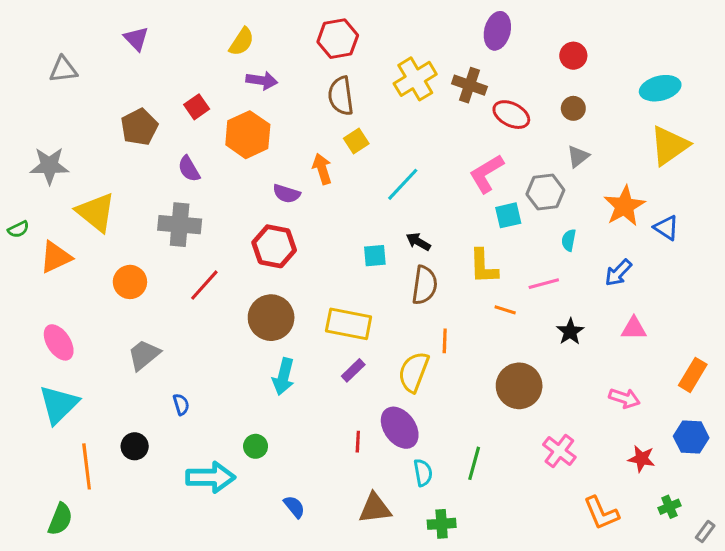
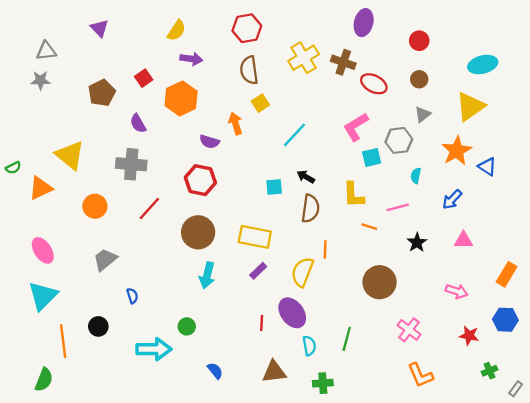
yellow triangle: (669, 146) -> (470, 106), moved
gray star: (49, 166) -> (40, 80), moved, size x0.7
orange L-shape: (601, 513) -> (420, 375), moved

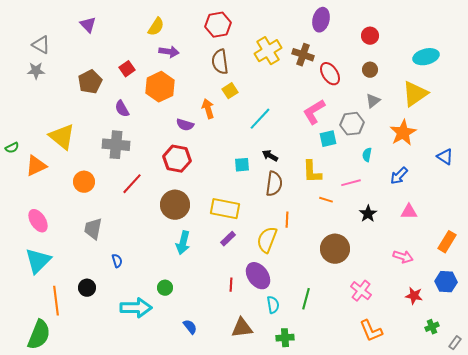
gray triangle: (46, 51) -> (41, 45), turned 36
red ellipse: (374, 84) -> (330, 74), turned 30
blue triangle: (487, 167) -> (445, 157), moved
gray trapezoid: (105, 260) -> (93, 229), turned -40
green semicircle: (44, 380) -> (39, 335), size x1.4

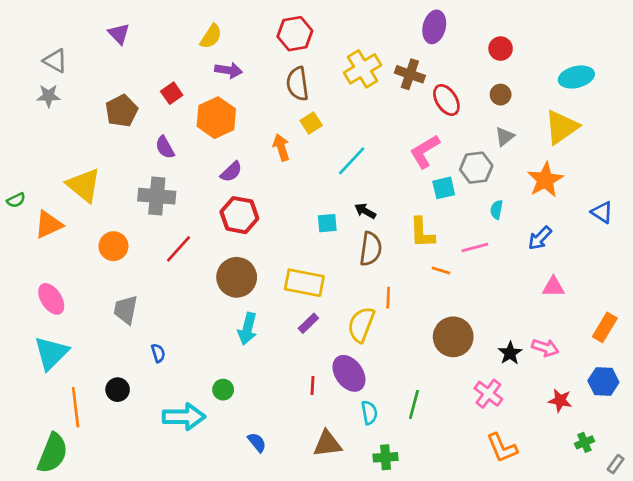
purple semicircle: (185, 125) -> (231, 172), moved, turned -60
black star: (368, 214) -> (510, 353), moved

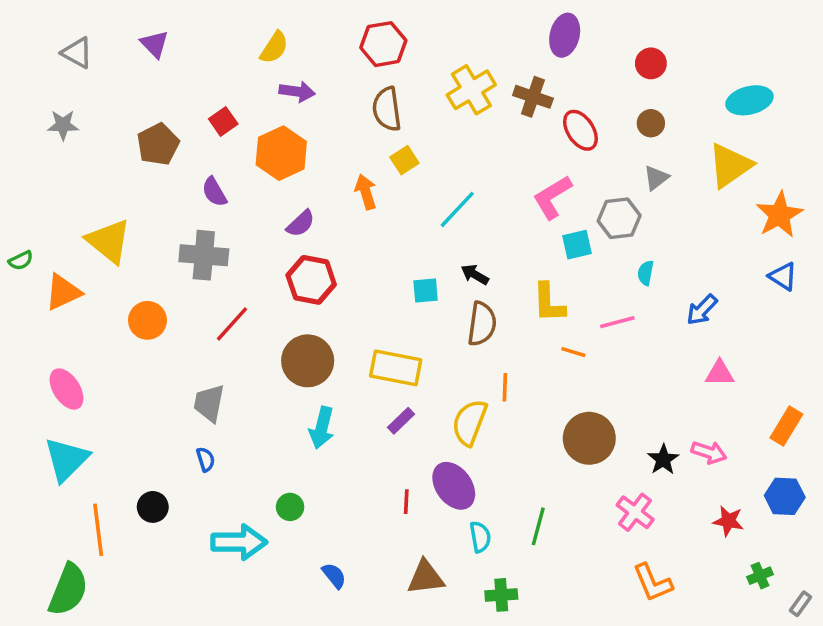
gray triangle: (55, 61) -> (77, 53), moved
orange star: (545, 180) -> (779, 215), moved
gray trapezoid: (126, 310) -> (209, 403), moved

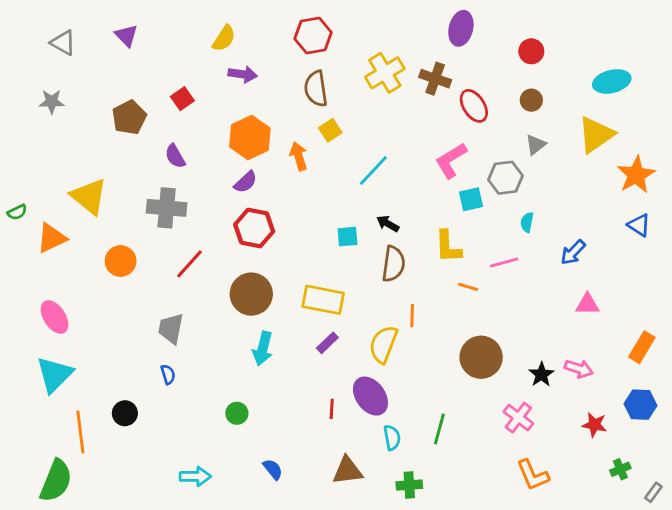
orange hexagon: (281, 153) -> (250, 137), moved
cyan arrow: (239, 542) -> (195, 476), moved, size x0.7

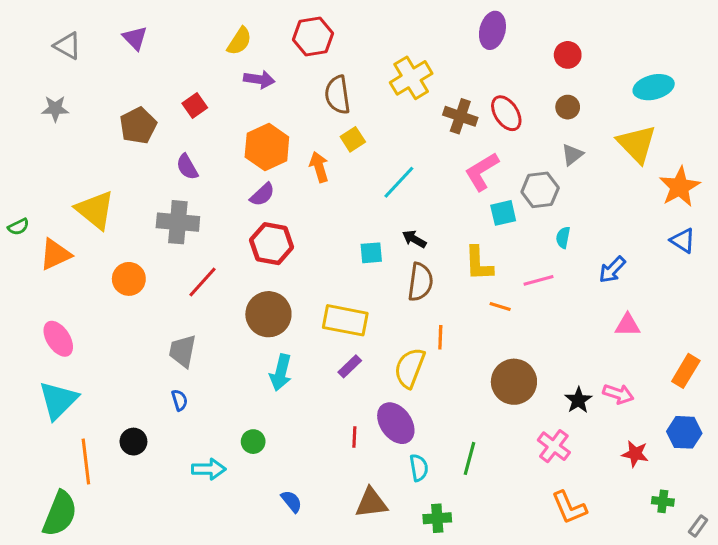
red hexagon: (313, 36) -> (313, 36), moved
brown cross: (435, 79) -> (460, 116), moved
yellow triangle: (596, 135) -> (637, 144), turned -39
green cross: (620, 469) -> (663, 501), turned 30
cyan arrow: (195, 476) -> (209, 469), moved

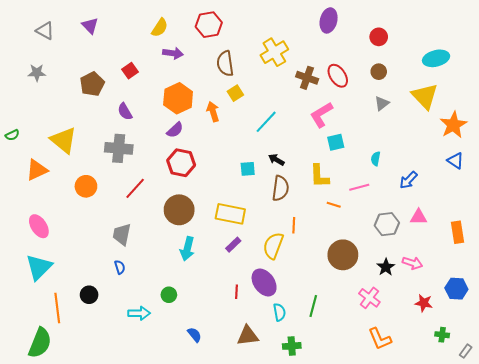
gray hexagon: (540, 190) -> (387, 224), moved
green semicircle: (18, 227) -> (12, 135), moved
orange rectangle: (686, 371) -> (458, 232), moved, turned -40

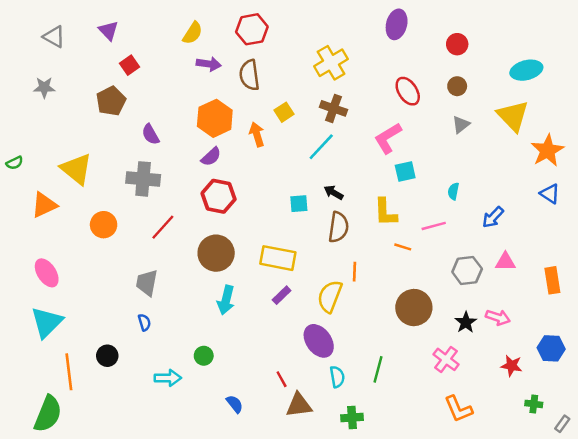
brown semicircle: (225, 63) -> (249, 75), moved
red square: (130, 71) -> (130, 65), moved
brown cross: (307, 78) -> (334, 108), moved
red line: (236, 292) -> (282, 379), moved, turned -32

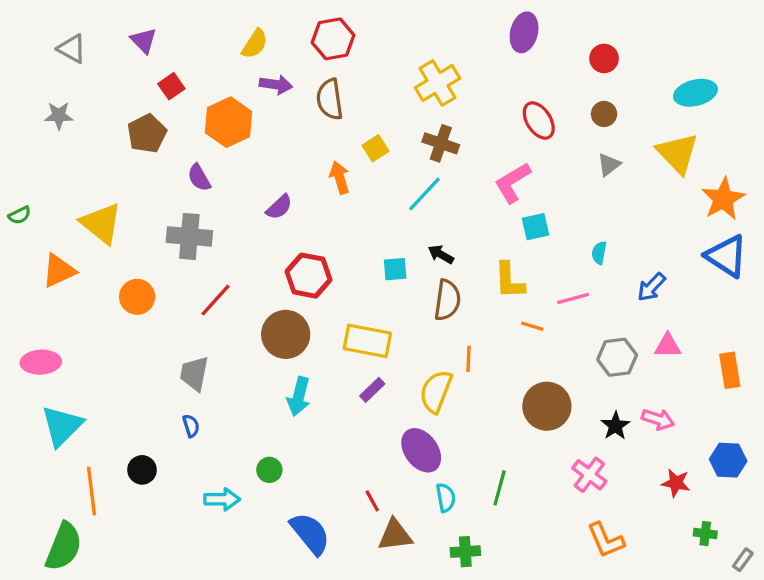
orange hexagon: (215, 118) -> (229, 122), moved
blue triangle: (550, 194) -> (726, 256), size x1.6
red hexagon: (219, 196) -> (309, 276), moved
pink ellipse: (47, 273) -> (41, 362), moved, turned -60
blue semicircle: (235, 404) -> (310, 534), size x1.8

